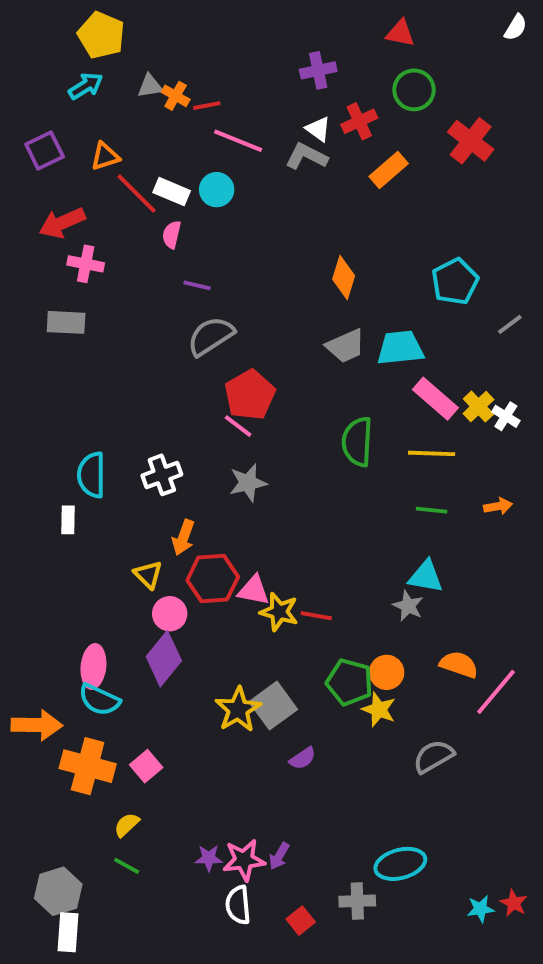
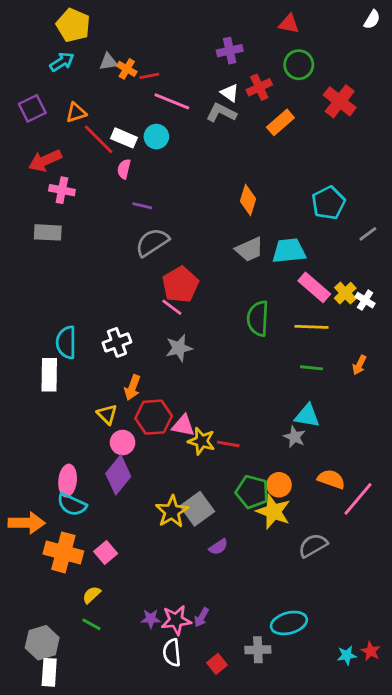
orange arrow: (498, 506) -> (359, 365), turned 126
white rectangle: (68, 520) -> (49, 375), size x1.6
yellow star: (379, 709) -> (273, 512), size x1.4

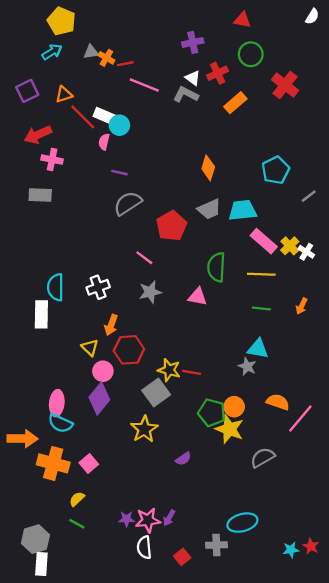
cyan circle: (156, 137) -> (119, 125), moved
red pentagon: (180, 285) -> (171, 226), moved
pink triangle: (183, 426) -> (197, 297), moved
gray square: (197, 509) -> (156, 392), moved

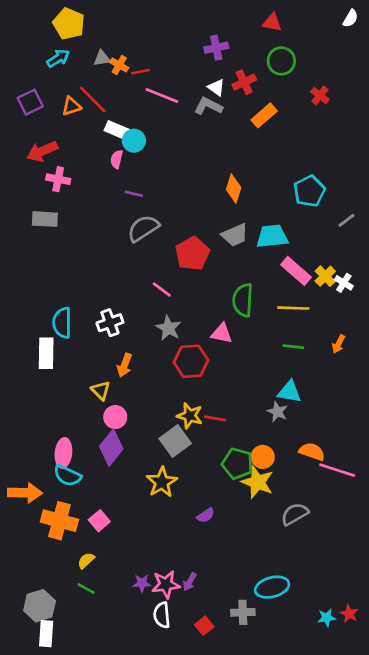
red cross: (285, 85) -> (320, 95), size x0.6
red line: (83, 117) -> (93, 99), moved
gray star: (150, 292) -> (168, 328), turned -30
red hexagon: (129, 350) -> (191, 361), moved
pink line: (300, 418) -> (337, 470), turned 68

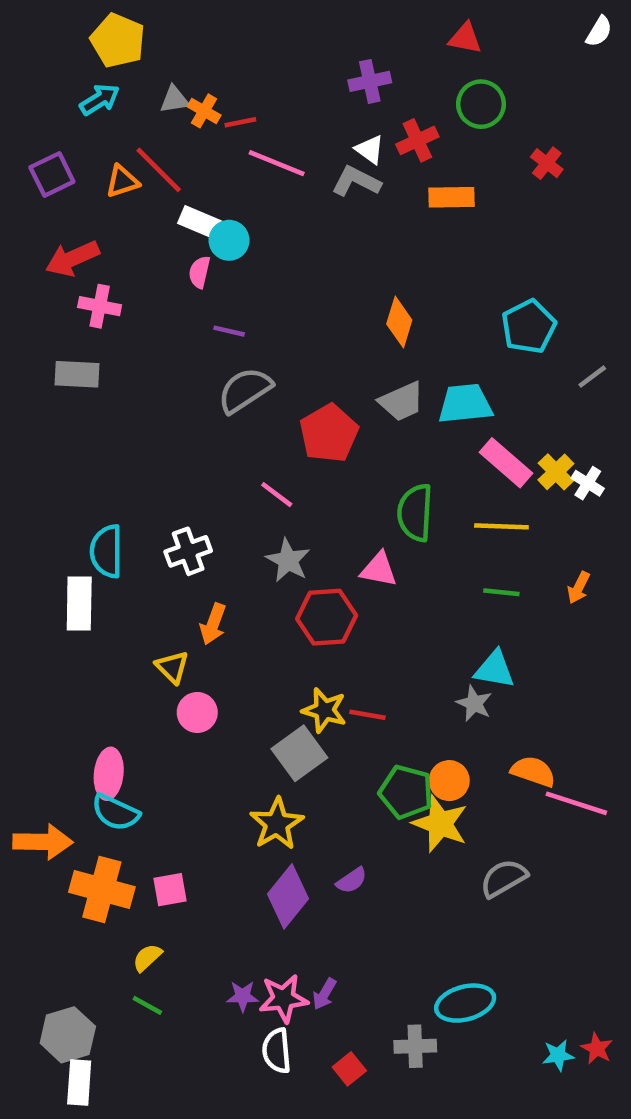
orange rectangle: (264, 115) -> (451, 197), turned 40
purple diamond: (111, 448) -> (288, 896), moved
pink square: (99, 521) -> (170, 890), turned 30

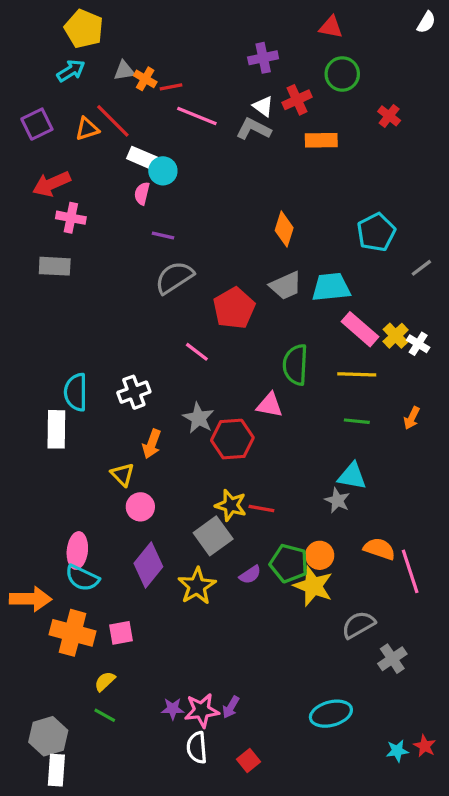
gray star: (288, 560) -> (198, 418), moved
pink line: (576, 803) -> (410, 571), turned 54
purple semicircle: (352, 880) -> (250, 575), moved
purple diamond: (288, 896) -> (148, 565), moved
gray cross: (415, 1046) -> (392, 659), moved, turned -32

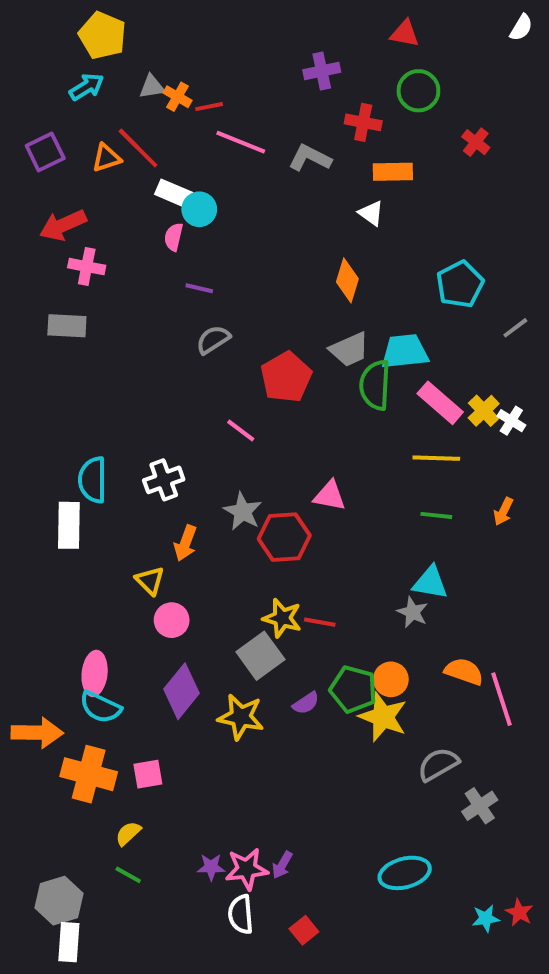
red cross: (297, 100) -> (363, 122), turned 36
white triangle: (263, 106) -> (371, 213), moved
gray semicircle: (174, 277) -> (213, 340), size x0.7
green semicircle: (295, 365) -> (375, 385), moved
yellow star: (197, 586) -> (241, 717), turned -30

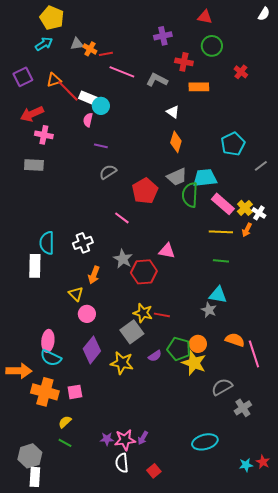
red line: (138, 148) -> (68, 91), moved
white triangle: (371, 213) -> (173, 112), moved
orange arrow: (503, 511) -> (247, 230), moved

